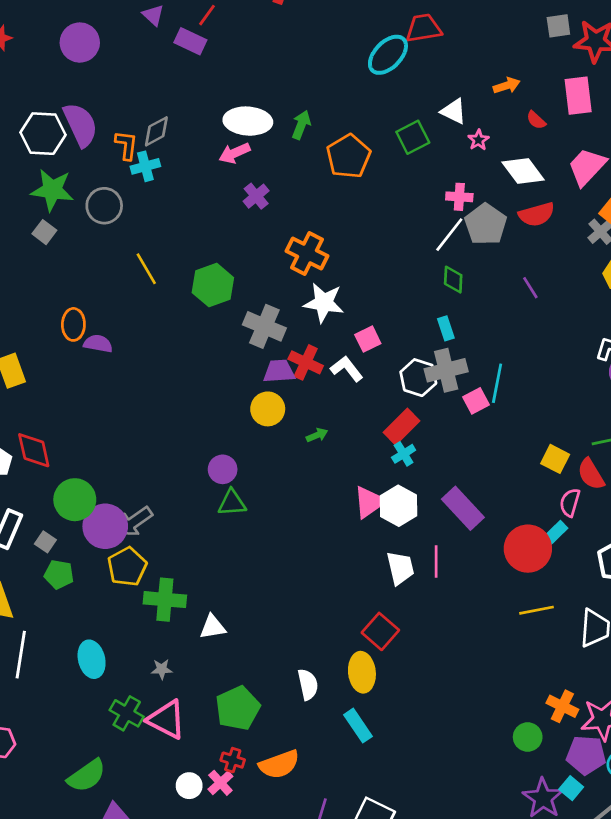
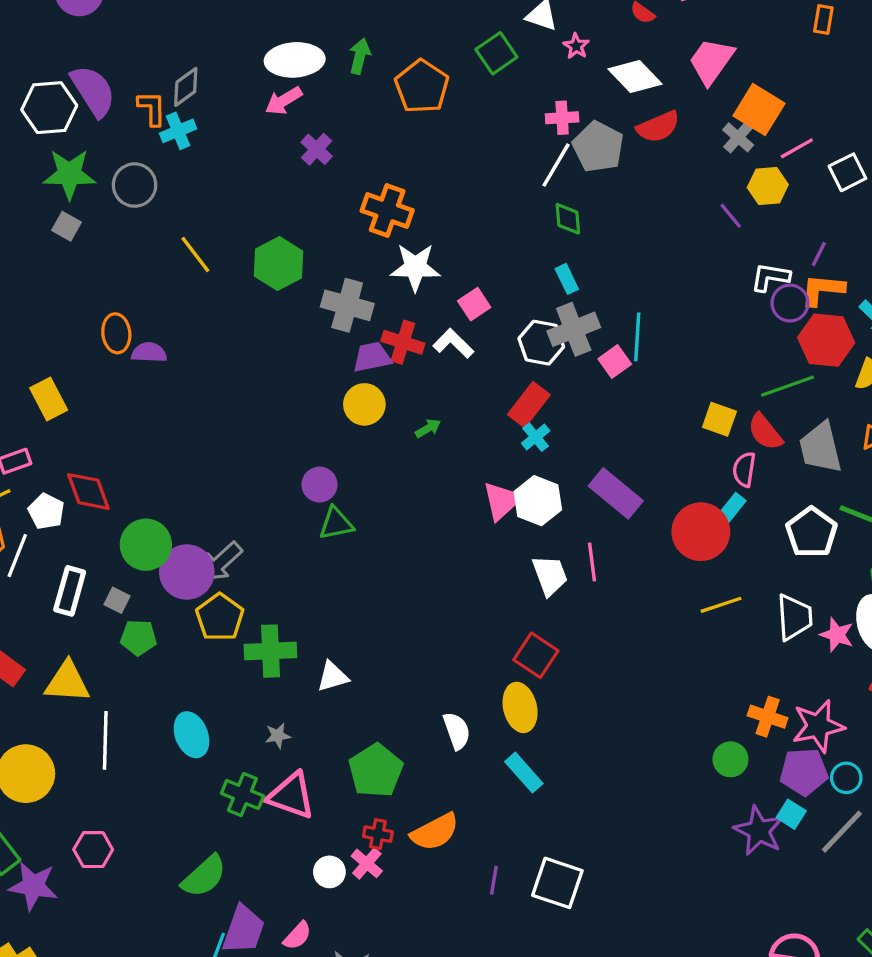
purple line: (530, 288) -> (731, 216), moved

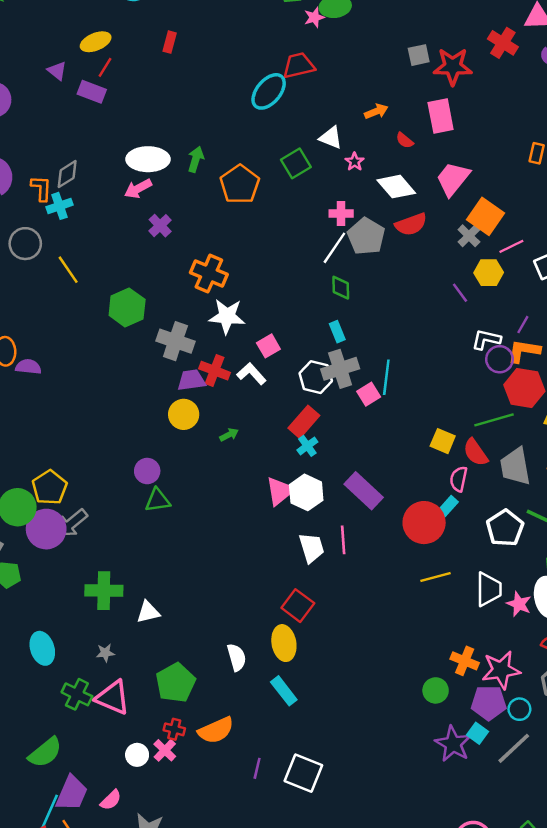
yellow line: (195, 254) -> (68, 270), moved
yellow pentagon: (220, 617) -> (50, 487), moved

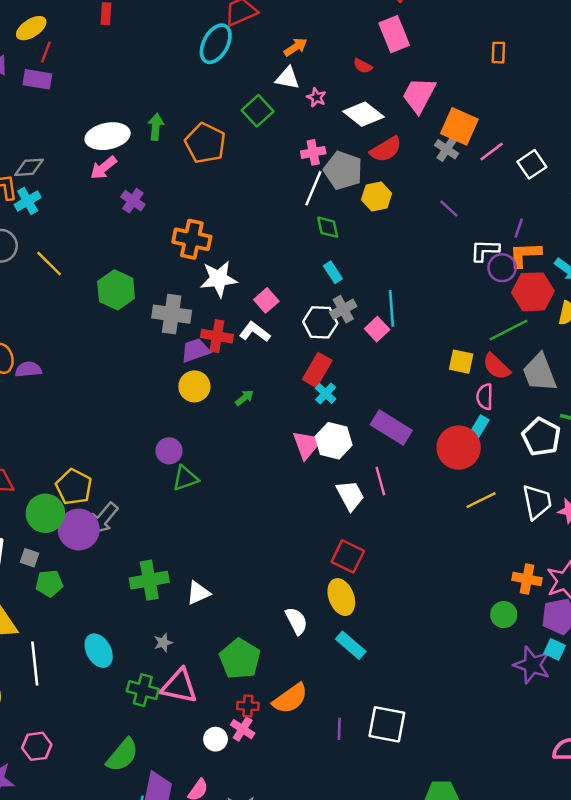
orange arrow: (376, 111) -> (296, 47), moved
gray diamond: (67, 174) -> (29, 167), turned 40
yellow hexagon: (489, 273) -> (377, 197), moved
gray cross: (340, 369) -> (343, 309), size x0.7

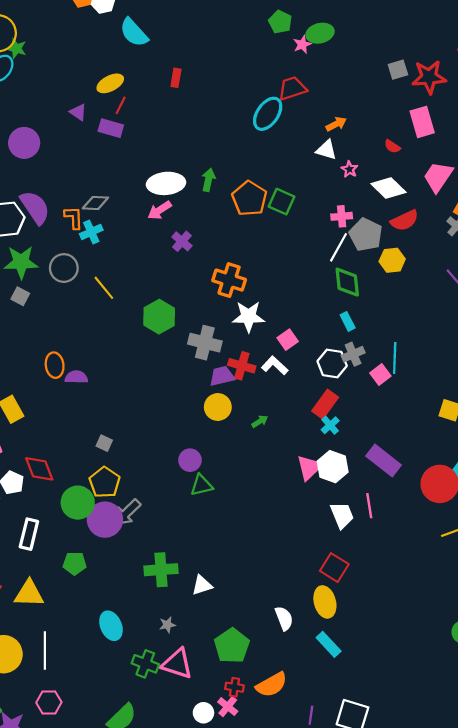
green square: (258, 111) -> (282, 202), moved, turned -30
green diamond: (328, 227) -> (347, 282), size x1.4
gray square: (29, 558) -> (104, 443), moved
white line: (35, 664) -> (45, 651), moved

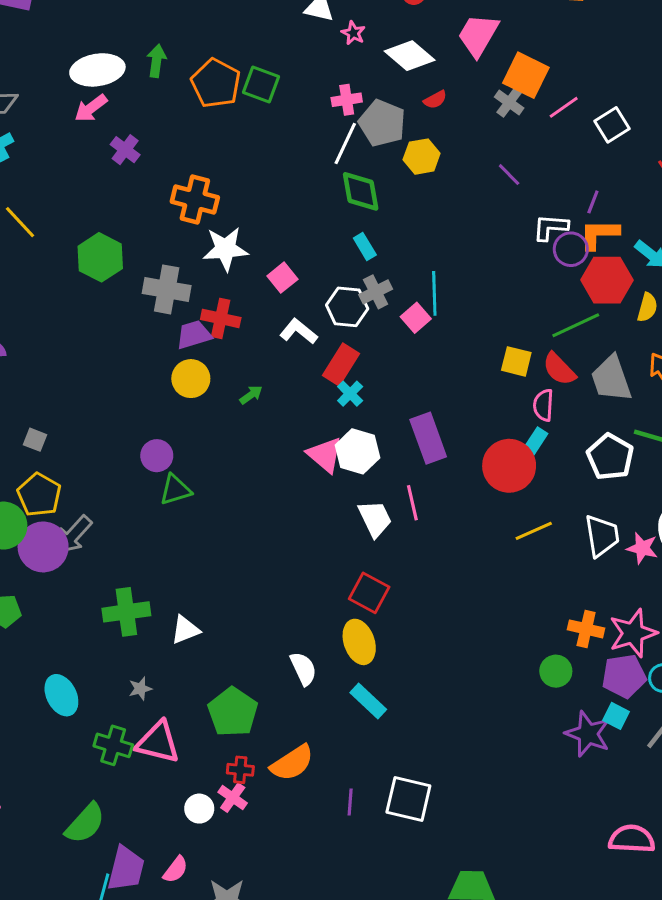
red semicircle: (405, 220) -> (435, 100), size x0.6
white L-shape: (275, 366) -> (299, 331), moved
purple rectangle: (384, 460) -> (428, 438), turned 36
pink triangle: (309, 467) -> (325, 455), turned -32

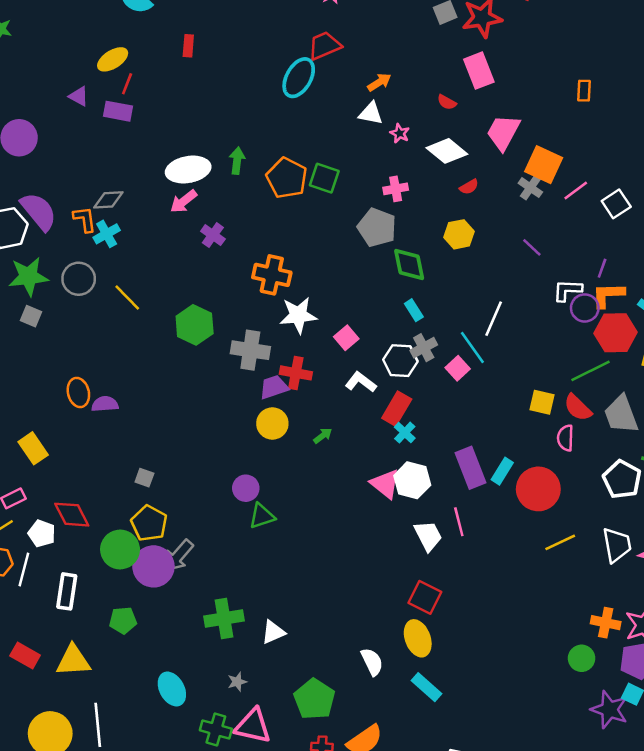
gray pentagon: (382, 123) -> (377, 227), moved
white line: (345, 143) -> (494, 319), moved
cyan line: (434, 293) -> (472, 348), turned -32
cyan rectangle: (534, 444) -> (502, 471), moved

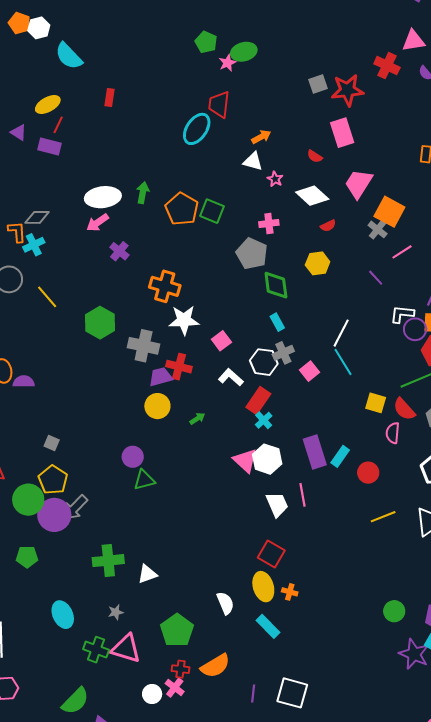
red trapezoid: (325, 46) -> (219, 104), turned -64
pink line: (576, 190) -> (402, 252), moved
cyan line: (472, 348) -> (343, 362), moved
red circle: (538, 489) -> (368, 473), size x0.6
orange cross: (606, 623) -> (290, 592), moved, size x0.7

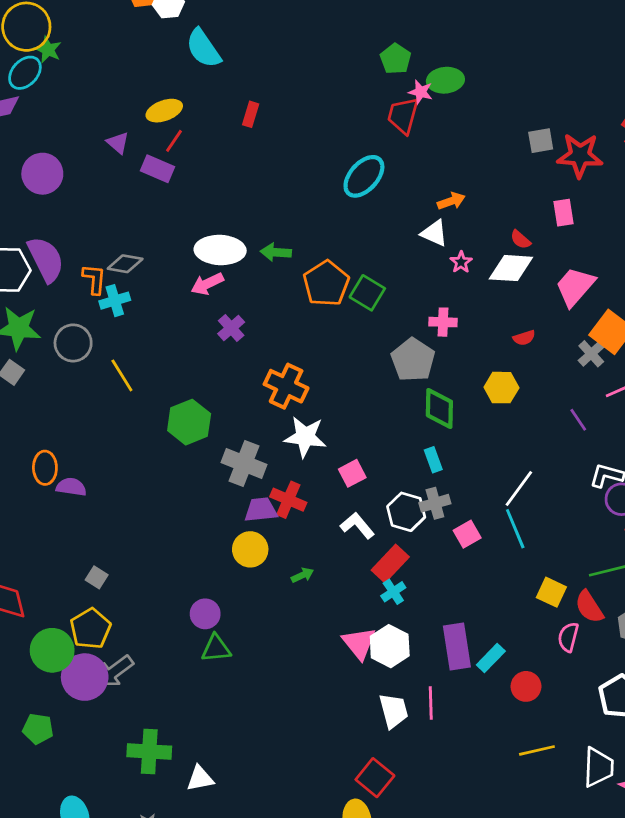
pink star: (227, 63) -> (421, 92), turned 30
red trapezoid: (219, 104) -> (403, 116), moved
pink rectangle: (342, 133) -> (563, 213), size x0.7
green arrow: (143, 193) -> (276, 252), turned -105
white diamond: (312, 196) -> (511, 268), moved, turned -48

